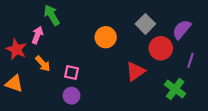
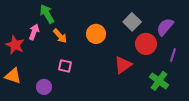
orange arrow: (43, 64) -> (60, 36), moved
purple circle: (71, 96) -> (44, 87), moved

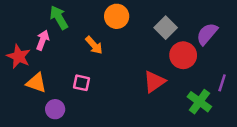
orange circle: (96, 34) -> (117, 16), moved
orange arrow: (60, 36) -> (94, 45), moved
purple line: (173, 55) -> (222, 83), moved
orange triangle: (13, 76) -> (36, 83), moved

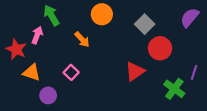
purple semicircle: (207, 34) -> (190, 18), moved
pink square: (81, 83) -> (71, 72), turned 32

